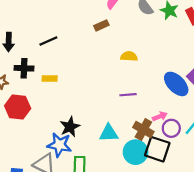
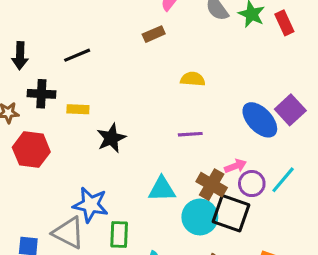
black star: (70, 127) -> (111, 138), moved

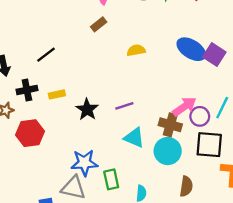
blue ellipse: (260, 120) -> (191, 49), moved
purple line: (190, 134) -> (124, 106), moved
pink arrow: (236, 166) -> (184, 107), size x1.5
cyan triangle: (162, 189) -> (134, 138), turned 40
black square: (231, 213) -> (209, 145), moved

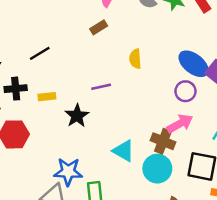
yellow semicircle: (136, 50) -> (135, 59), turned -90
purple line: (124, 106) -> (101, 87), moved
purple circle: (200, 116) -> (185, 91), moved

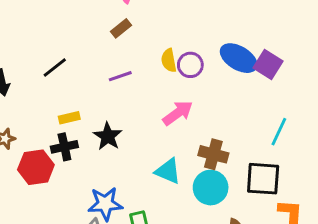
purple line: (101, 87) -> (120, 76), moved
black cross: (16, 89) -> (64, 147), moved
purple circle: (185, 91) -> (190, 65), moved
pink arrow: (180, 124) -> (178, 113), moved

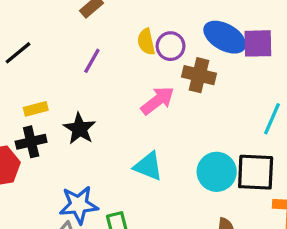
purple square: (268, 64) -> (258, 43), turned -32
purple line: (120, 76) -> (92, 61), turned -40
brown cross: (213, 154) -> (199, 75), moved
cyan circle: (211, 188) -> (217, 172), moved

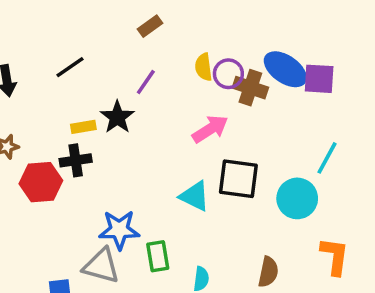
brown cross: (199, 75) -> (250, 88), moved
black star: (80, 129) -> (117, 117), moved
cyan circle: (217, 172) -> (297, 198), moved
black square: (256, 172) -> (238, 179), moved

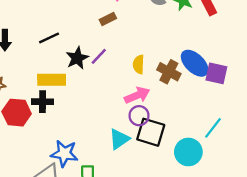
yellow semicircle: (204, 67) -> (139, 64), moved
purple circle: (228, 74) -> (139, 116), moved
black star: (117, 117) -> (77, 58), moved
yellow rectangle: (83, 127) -> (52, 80), size x1.6
cyan triangle: (195, 196) -> (119, 139), turned 50

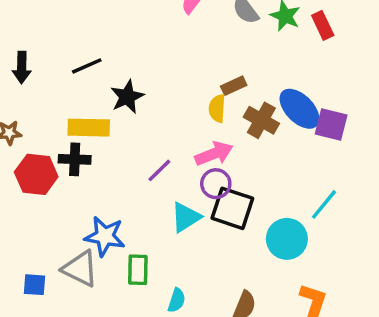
brown rectangle: (108, 19) -> (234, 86), moved
purple line: (99, 56) -> (159, 170), moved

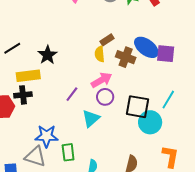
black line: (87, 66) -> (12, 48), moved
black square: (232, 208) -> (137, 107), moved

